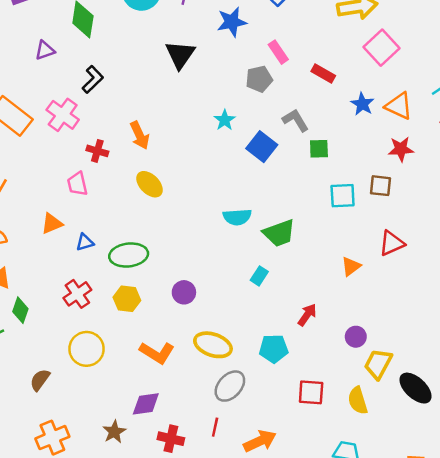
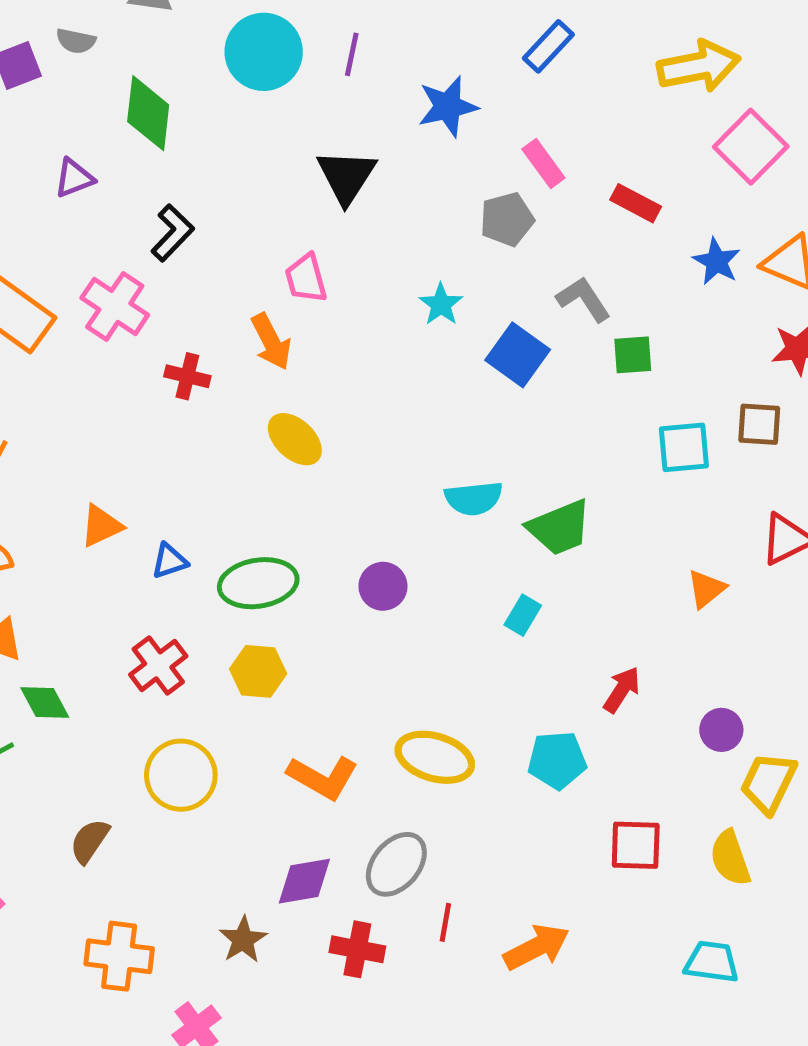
pink trapezoid: (77, 184) -> (306, 278), moved
purple circle: (184, 292) -> (383, 586), moved
green diamond: (20, 310) -> (45, 702), turned -45
gray ellipse: (230, 386) -> (396, 864), moved
orange cross: (52, 438) -> (119, 956), turned 32

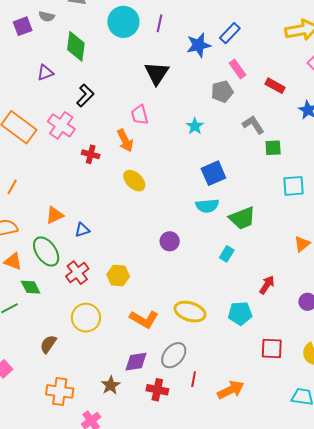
blue rectangle: (548, 46) -> (230, 33), moved
blue square: (518, 355) -> (213, 173), moved, turned 30
green ellipse: (258, 583) -> (46, 251), moved, turned 64

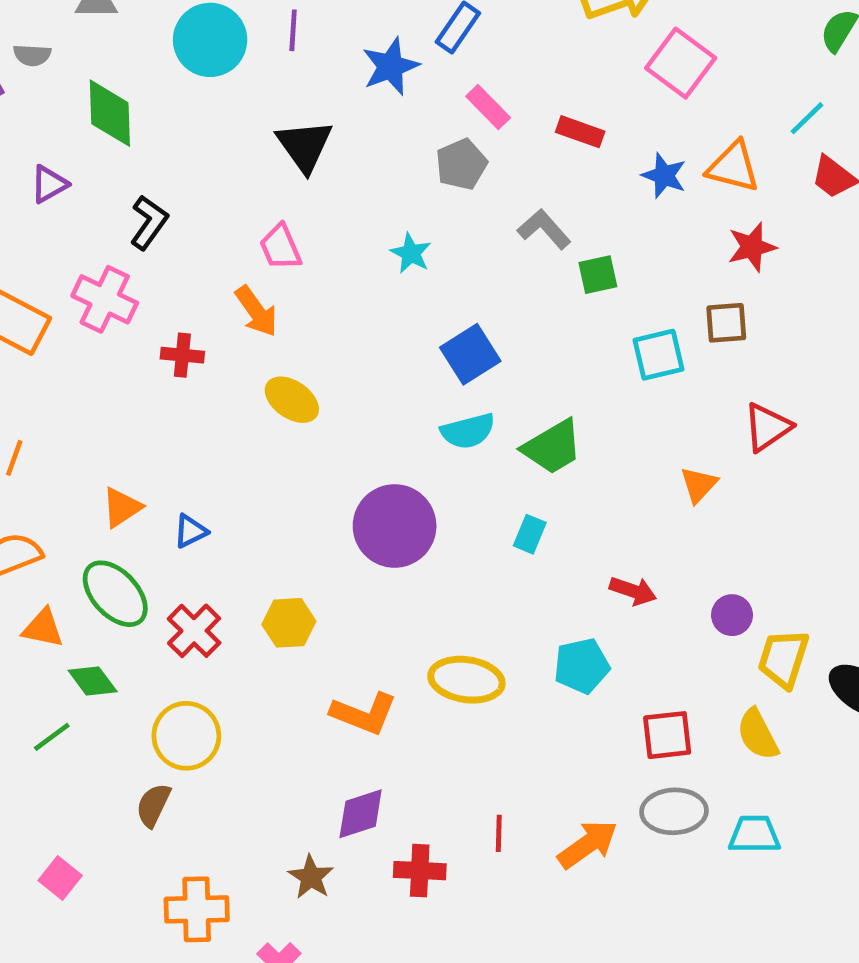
purple circle: (170, 241) -> (395, 526), size x1.8
red arrow: (267, 285) -> (633, 591), turned 84
yellow circle: (86, 318) -> (186, 736), moved
gray ellipse: (174, 355) -> (674, 811), moved, turned 56

